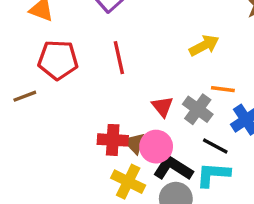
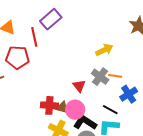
red line: (119, 58) -> (34, 37), moved
gray cross: (198, 109) -> (100, 77), moved
brown triangle: (134, 143) -> (62, 107), turned -32

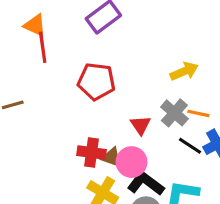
red line: (34, 37) -> (43, 47), moved
red pentagon: (17, 57) -> (96, 81), moved
black line: (110, 110) -> (190, 146), moved

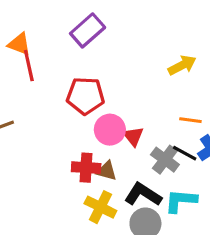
yellow arrow: (184, 71) -> (182, 65), moved
gray cross: (174, 113) -> (165, 160), moved
pink circle: (132, 162) -> (110, 130), moved

